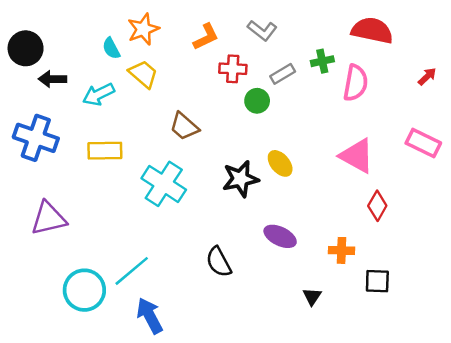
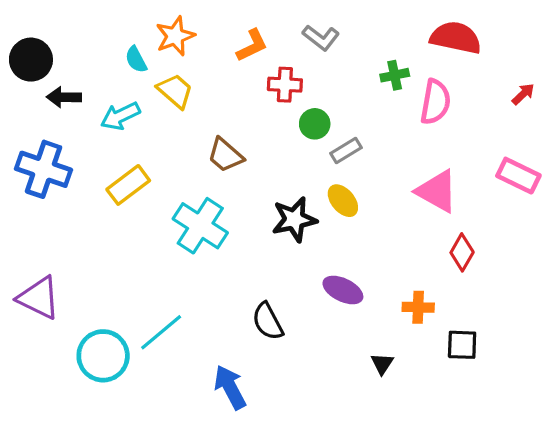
gray rectangle: (283, 74) -> (346, 150), moved
yellow rectangle: (105, 151) -> (128, 185), turned -36
purple triangle: (49, 218) -> (39, 298), moved, turned 39
blue arrow: (150, 316) -> (230, 387), moved

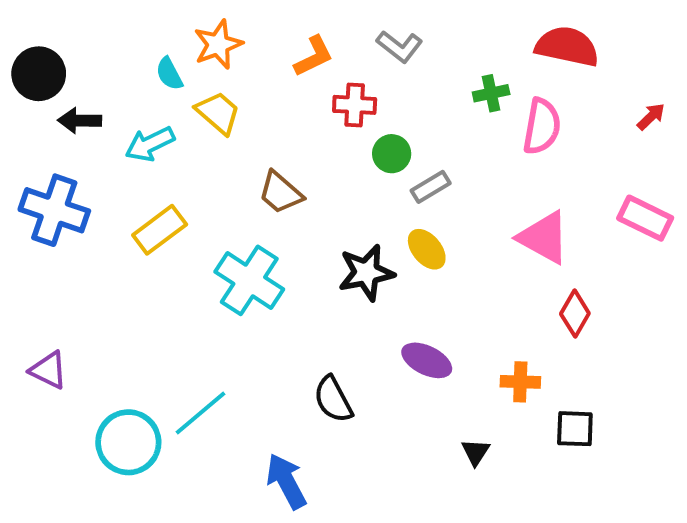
purple triangle: (39, 298) -> (48, 370), size x0.7

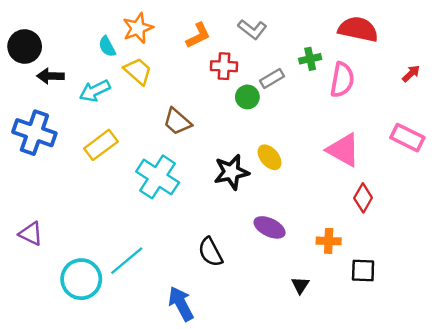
gray rectangle: (431, 187) -> (272, 78), moved

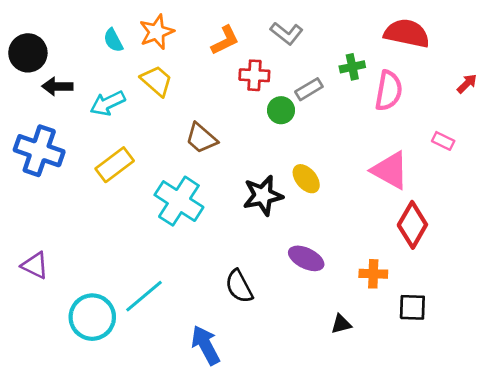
cyan semicircle: (107, 46) -> (113, 40), moved
pink rectangle: (407, 138) -> (443, 141), moved, size x0.6
red diamond: (363, 198) -> (412, 225), size x1.4
black triangle: (300, 285) -> (341, 324), turned 42

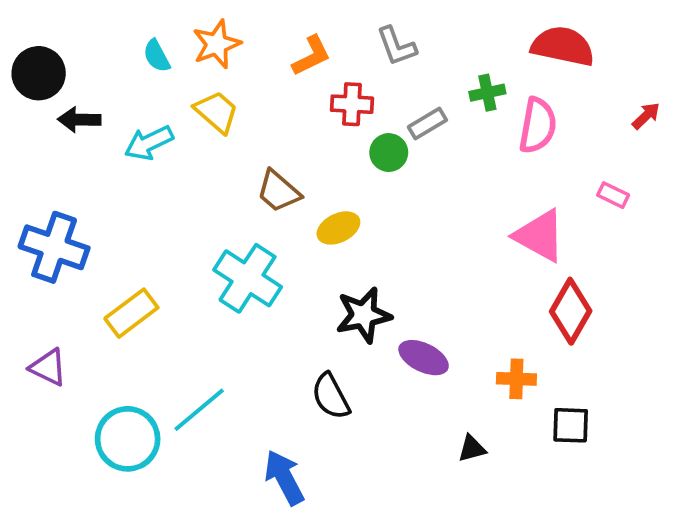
gray L-shape: (287, 33) -> (396, 46), turned 32
blue cross: (39, 151) -> (54, 247), moved
yellow rectangle: (115, 165) -> (131, 313), moved
yellow ellipse: (306, 179) -> (338, 228), moved, turned -76
black star: (263, 195) -> (364, 315), moved

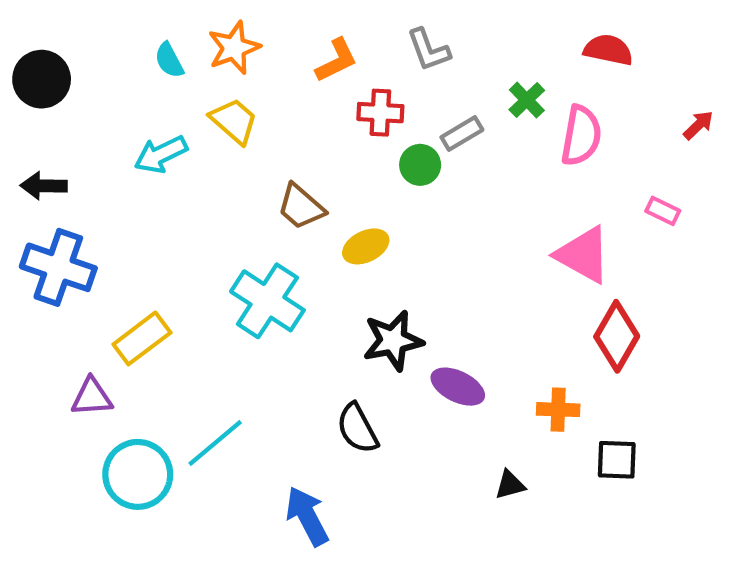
red semicircle: (563, 46) -> (608, 50), size x0.7
green cross: (487, 93) -> (527, 100), turned -32
black arrow: (79, 120) -> (44, 186), moved
purple triangle: (48, 367) -> (92, 397), moved, turned -30

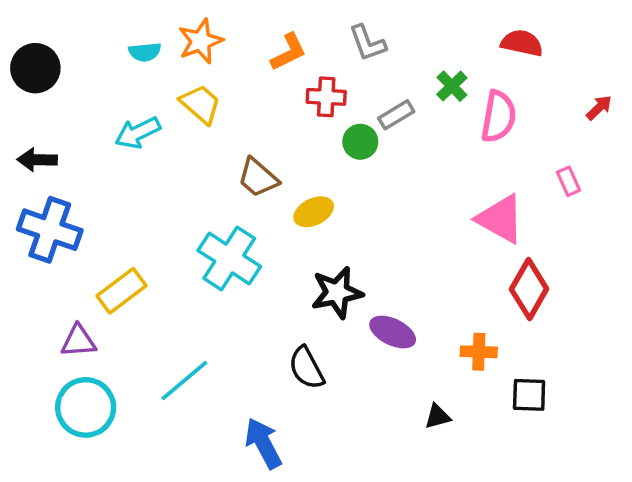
cyan semicircle: (169, 60) -> (145, 52), turned -68
pink rectangle: (663, 211) -> (569, 181), turned 40
cyan circle: (138, 474) -> (86, 407), moved

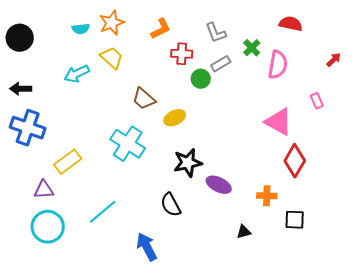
gray L-shape: (367, 43) -> (216, 33), moved

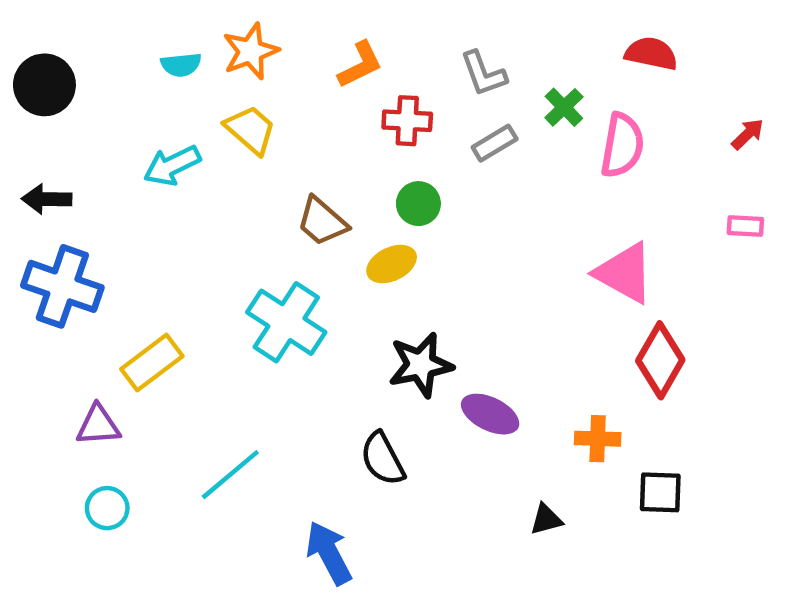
green circle: (201, 79) -> (418, 204), moved
pink rectangle: (317, 101) -> (745, 226), moved, turned -63
cyan circle: (48, 227) -> (107, 508), size x0.6

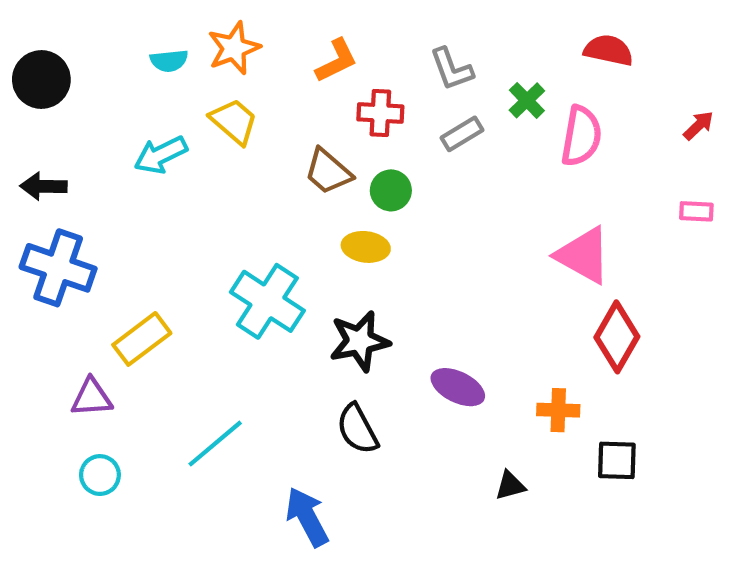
brown trapezoid: (322, 221) -> (328, 172), moved
yellow ellipse: (392, 264) -> (366, 247), turned 33
black star: (421, 365) -> (359, 341), moved

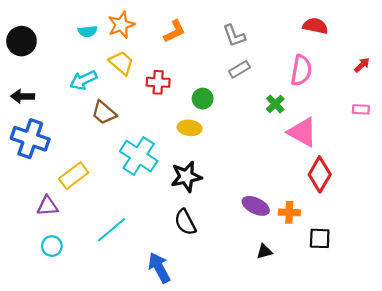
green cross: (527, 100) -> (275, 104), moved
red cross: (380, 113) -> (158, 82), moved
brown trapezoid: (328, 172) -> (104, 113), moved
purple ellipse: (458, 387) -> (256, 206), moved

